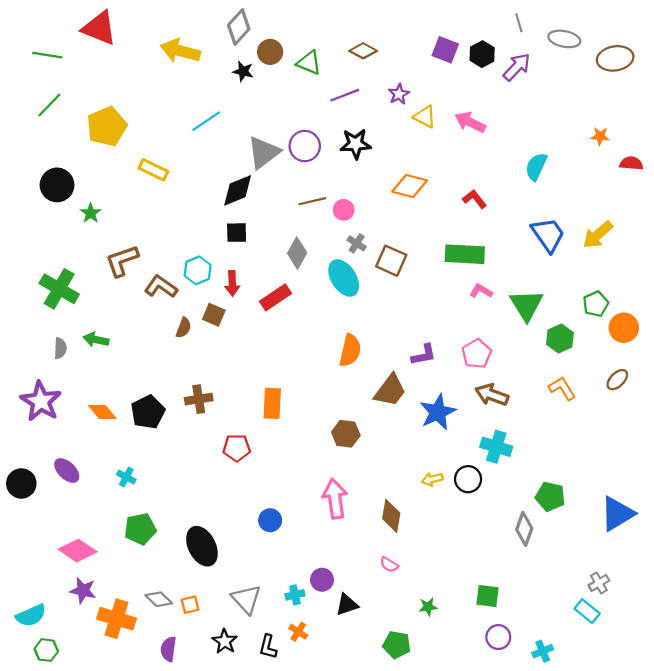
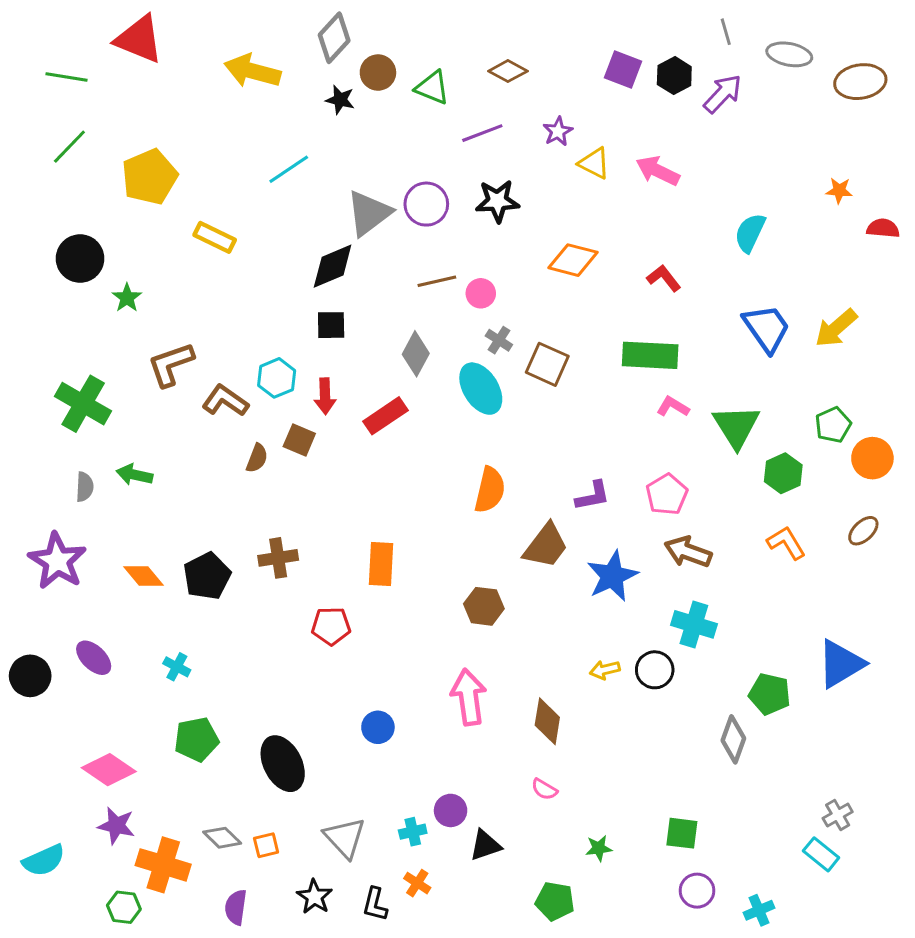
blue triangle: (617, 514) -> (841, 664), moved
green hexagon: (46, 650) -> (124, 907), moved

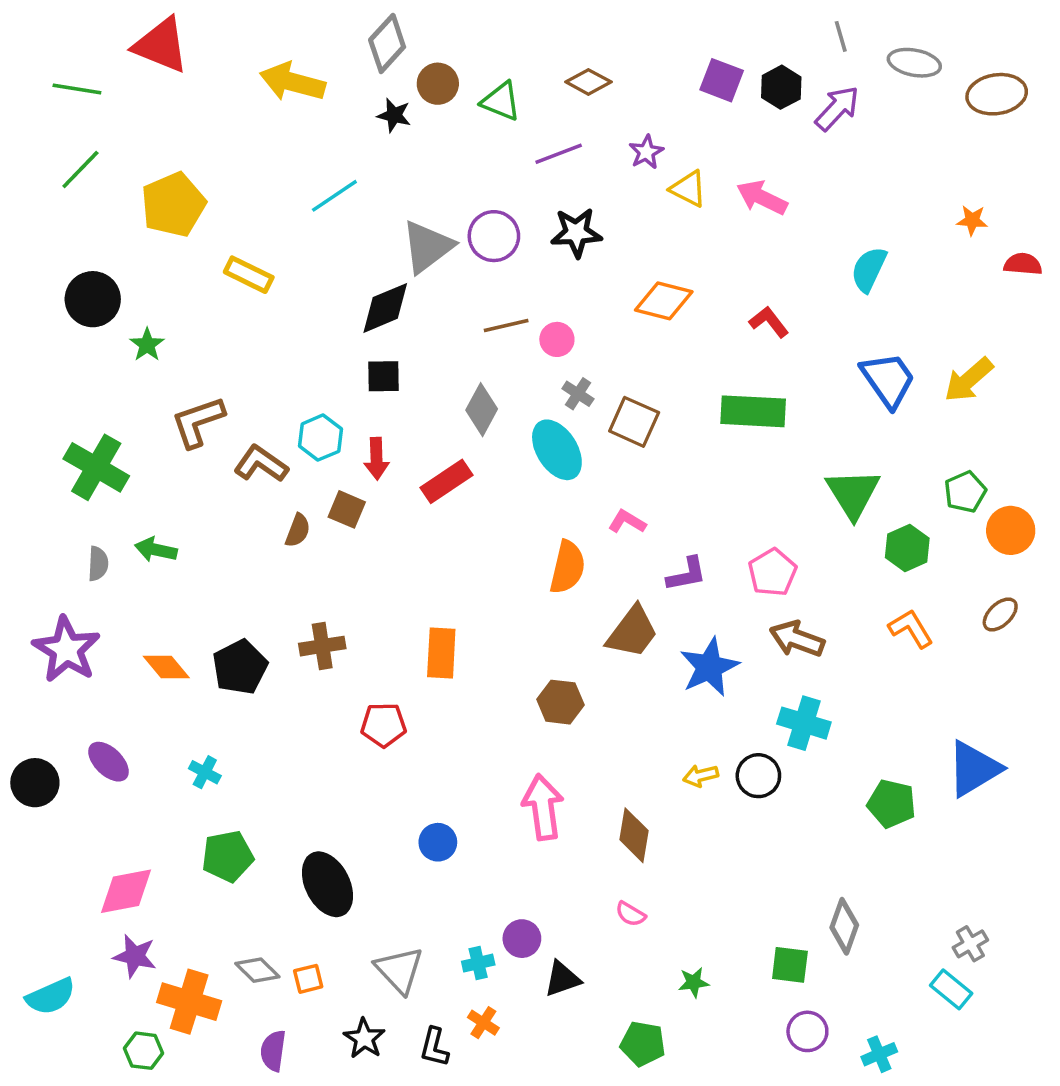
pink L-shape: (673, 407) -> (627, 522), moved
gray diamond: (733, 739) -> (844, 926), moved
pink diamond: (109, 770) -> (126, 891), turned -45

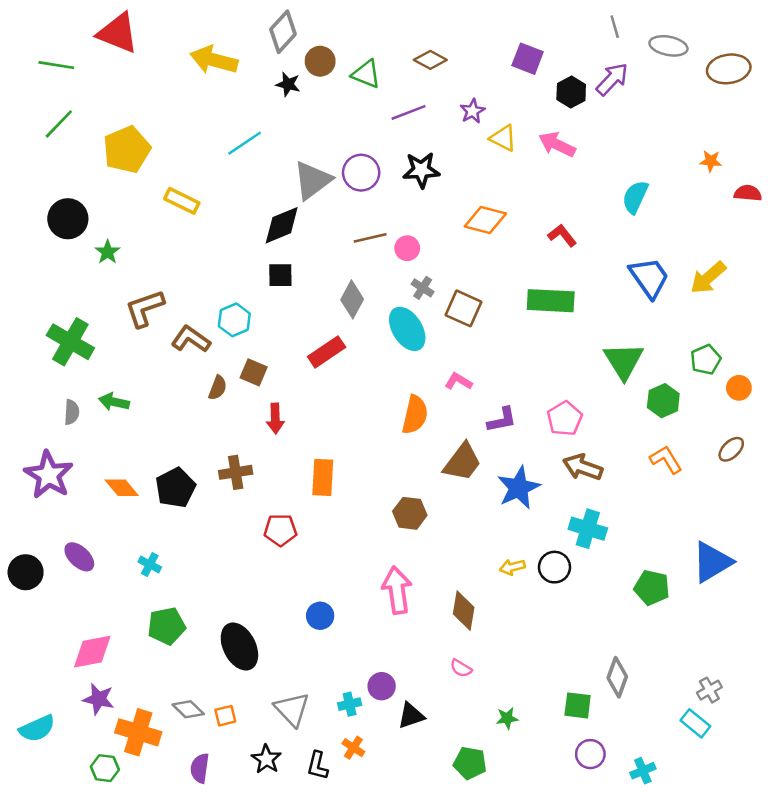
black hexagon: (781, 87) -> (571, 92), moved
red arrow: (377, 459) -> (275, 419), moved
orange circle: (1011, 530) -> (739, 388), size x0.7

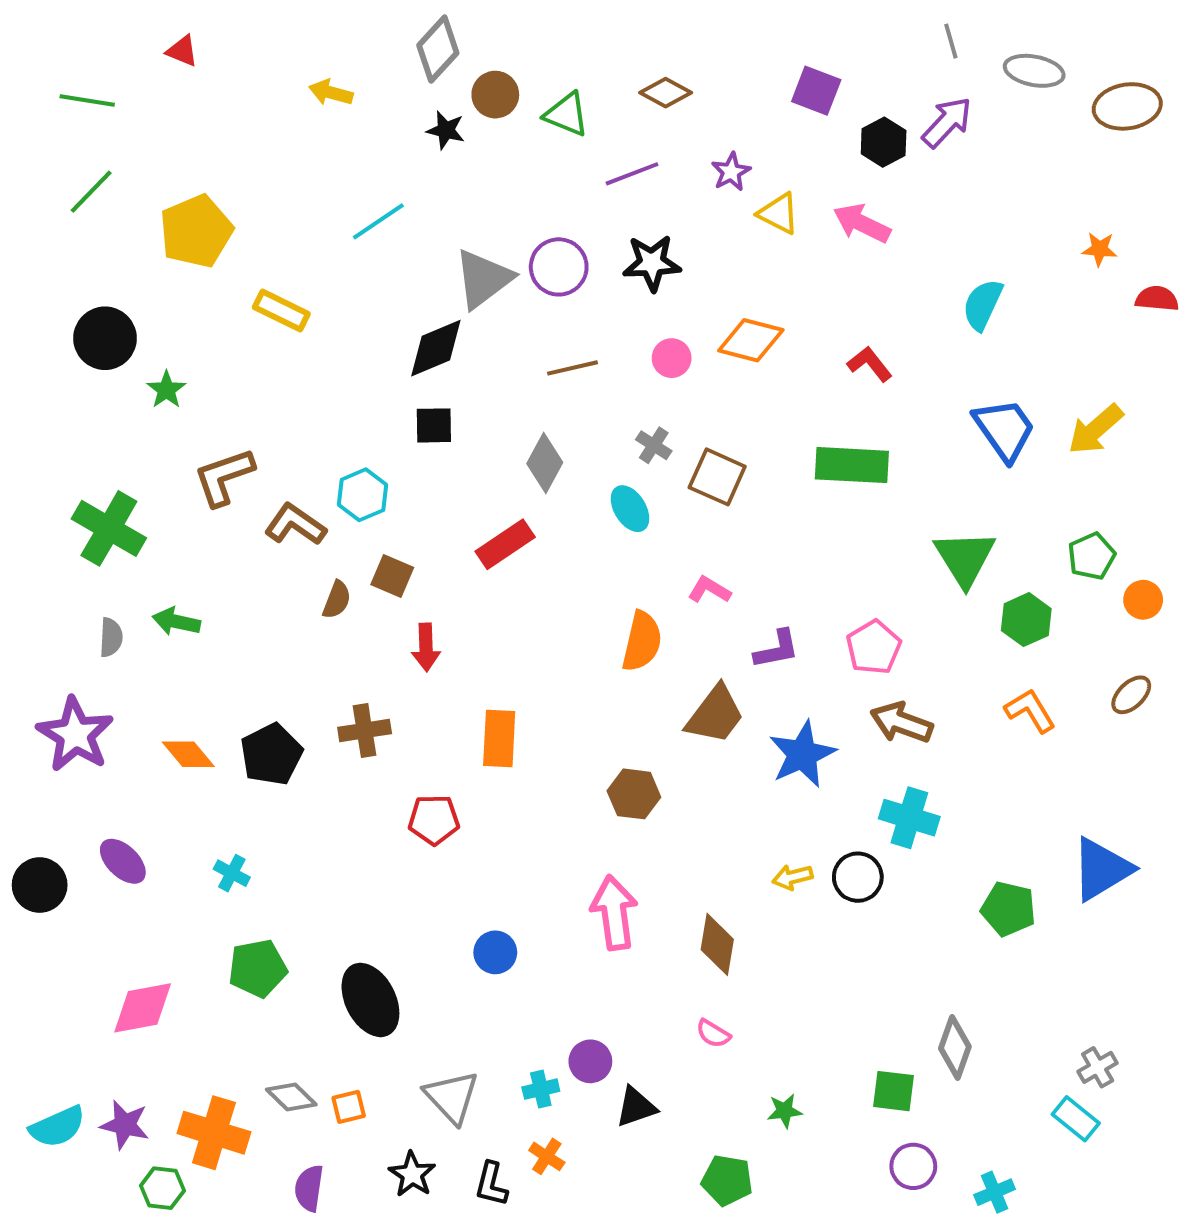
red triangle: (118, 33) -> (182, 51), size x0.5
yellow arrow: (214, 60) -> (331, 93), size x0.6
pink circle: (407, 248) -> (672, 358), moved
cyan ellipse: (407, 329) -> (630, 509), size x0.7
purple star: (99, 699) -> (125, 1125), moved

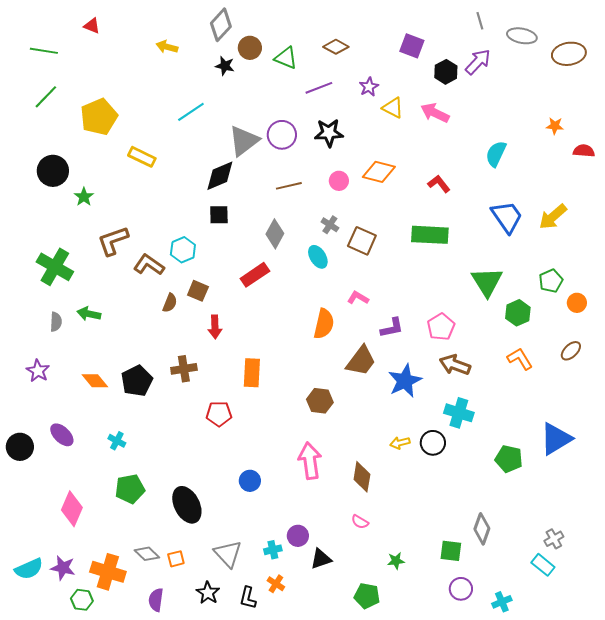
purple star: (75, 734) -> (38, 371), size x0.6
pink diamond: (143, 1008) -> (72, 509), turned -56

